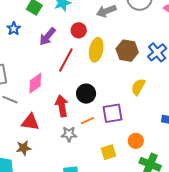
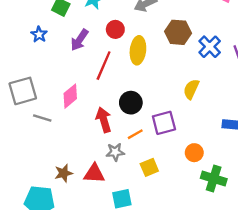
brown hexagon: (127, 51) -> (178, 32), moved
red triangle: (30, 122) -> (94, 173), moved
yellow square: (108, 152) -> (149, 167), moved

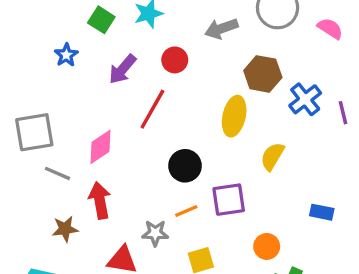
yellow ellipse: (138, 50) -> (234, 116), moved
red arrow: (104, 120) -> (100, 200), moved
brown star: (64, 173) -> (65, 229), moved

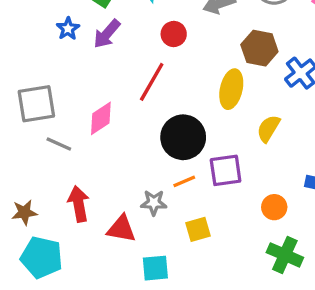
purple arrow: (122, 69) -> (107, 34), moved
black circle: (185, 166) -> (183, 137), size x1.4
red arrow: (100, 200) -> (79, 204), moved
brown star: (65, 229) -> (24, 212), moved
orange circle: (267, 246) -> (274, 207), moved

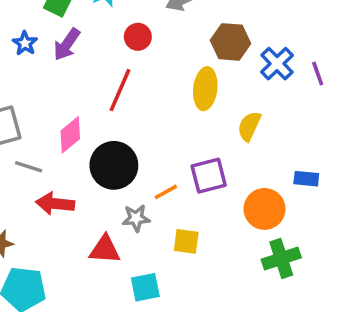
black circle: (183, 137) -> (114, 165), moved
red arrow: (79, 204) -> (55, 204), moved, turned -68
orange circle: (274, 207) -> (264, 209), size x1.5
yellow square: (198, 229) -> (186, 241), turned 30
green cross: (285, 255) -> (281, 258), turned -36

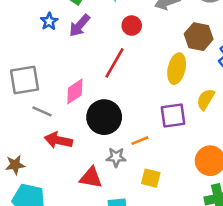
purple square: (209, 176) -> (173, 116), moved

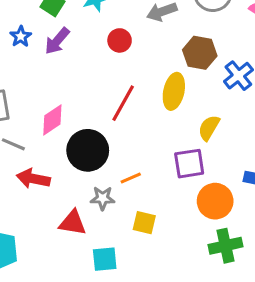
red line: (115, 63) -> (123, 103), moved
purple square: (173, 116) -> (189, 164), moved

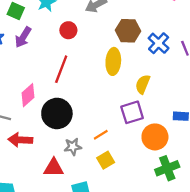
red line: (123, 103) -> (61, 69), moved
orange line: (131, 178) -> (101, 135), moved
yellow square: (144, 223) -> (106, 160), turned -36

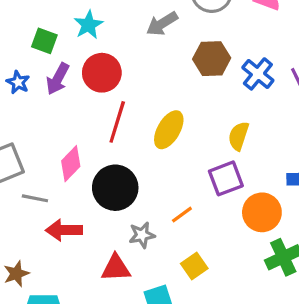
red circle: (68, 30) -> (102, 73), moved, size x1.5
yellow ellipse: (113, 61) -> (169, 130), moved, turned 30
yellow square: (106, 160) -> (194, 266), moved

